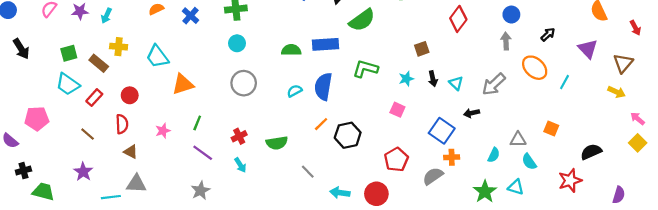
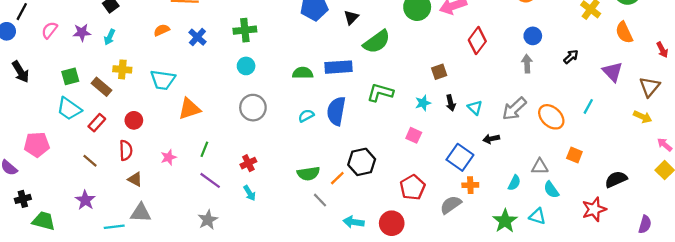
cyan trapezoid: (157, 57) -> (163, 80), turned -45
orange ellipse: (535, 68) -> (551, 117), moved
orange line: (321, 124) -> (337, 178), moved
green semicircle: (277, 143) -> (308, 173), moved

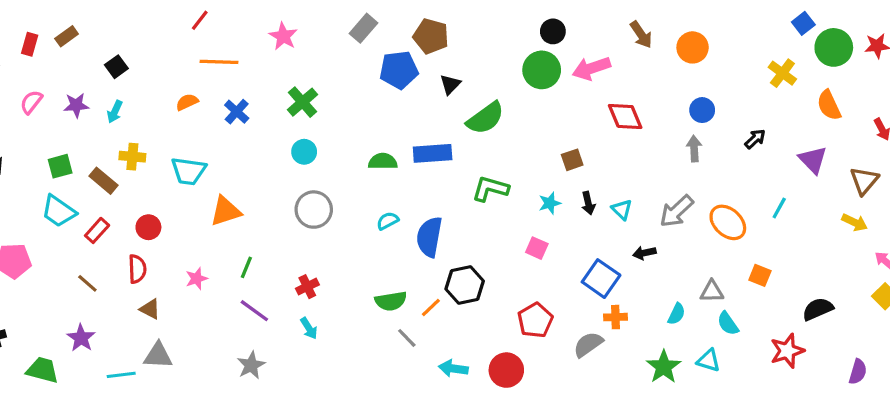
green cross: (245, 30) -> (303, 102), turned -35
red diamond: (477, 41) -> (625, 116), turned -60
blue semicircle: (336, 111) -> (429, 237), moved
green trapezoid: (44, 221) -> (42, 370), moved

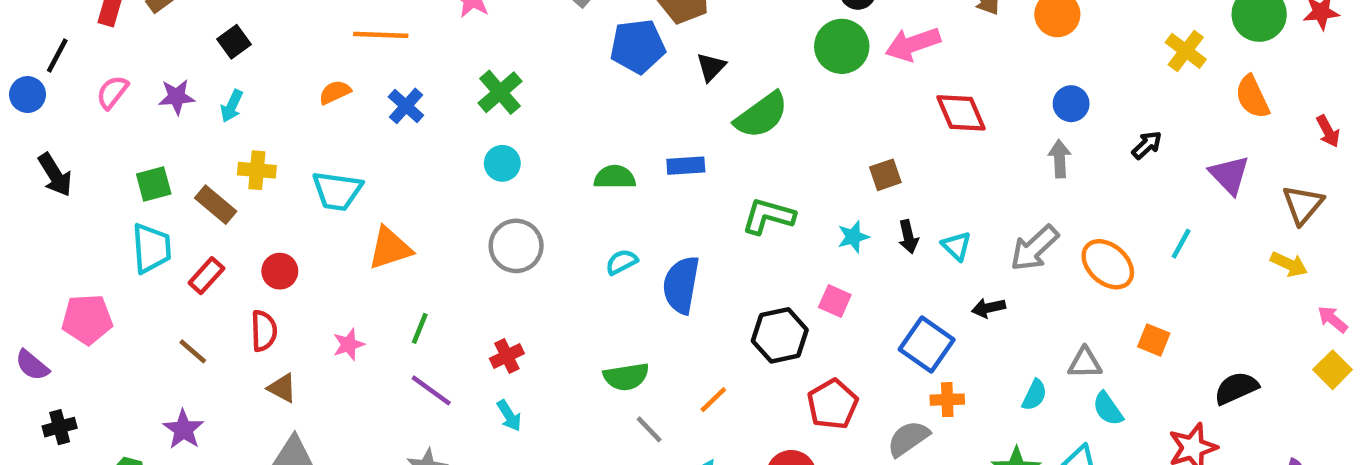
blue rectangle: (433, 153) -> (686, 166), size x0.7
cyan trapezoid: (59, 211) -> (151, 248), turned -129
black hexagon: (465, 285) -> (780, 335), moved
orange line: (431, 307) -> (713, 400), moved

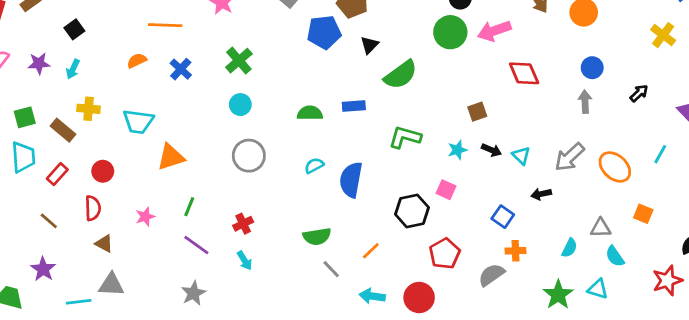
black arrow: (908, 237) -> (491, 150), turned -54
blue square: (927, 345) -> (503, 217), size x0.7

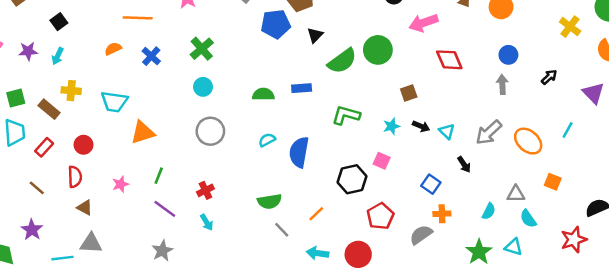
green circle: (450, 32) -> (378, 50), moved
black arrow: (541, 194) -> (464, 164), turned -112

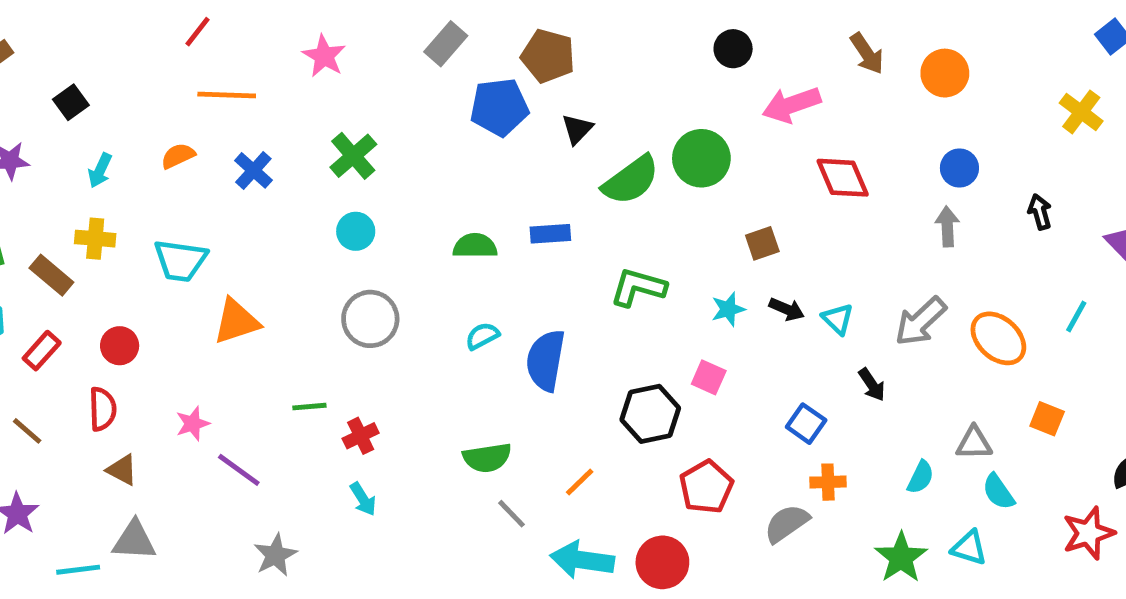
cyan arrow: (58, 56) -> (100, 170), moved
black arrow: (549, 77) -> (1040, 212), turned -63
green line: (159, 176) -> (309, 407), moved, turned 63
purple line: (165, 209) -> (239, 470), moved
cyan arrow: (318, 253) -> (582, 560), size x1.4

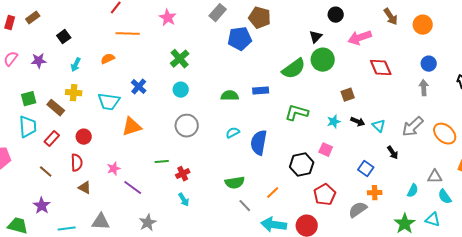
black triangle: (577, 129) -> (316, 37), moved
blue cross: (253, 170) -> (139, 87), moved
gray triangle: (134, 540) -> (101, 222), moved

